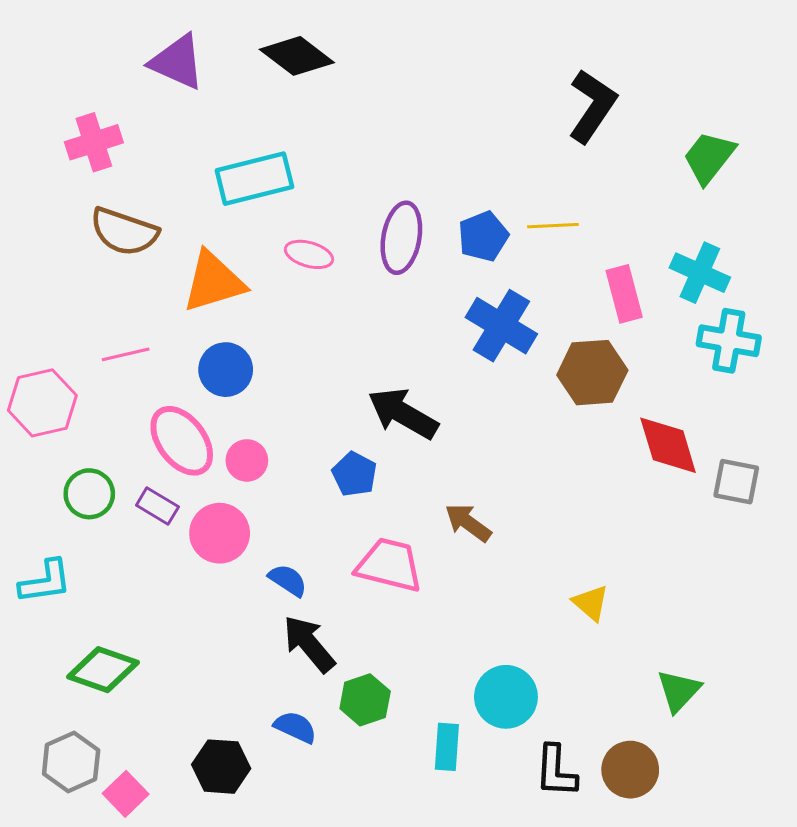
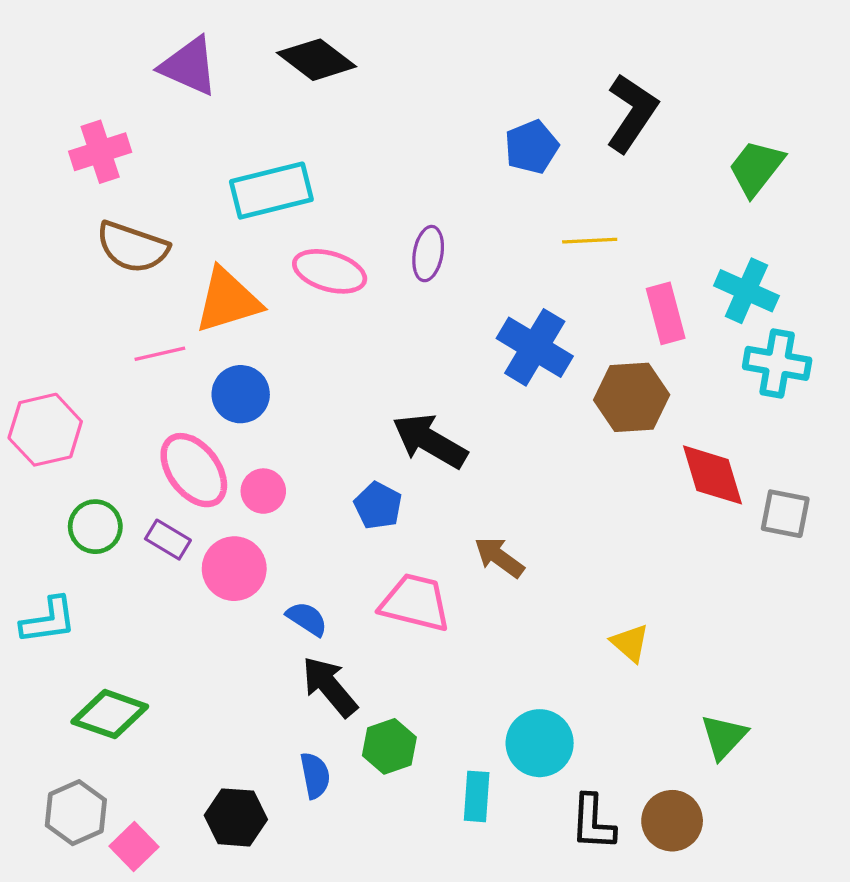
blue pentagon: (483, 236) -> (532, 147), moved
purple ellipse: (401, 238) -> (428, 254), size x0.7
pink ellipse: (309, 254) -> (330, 271), size x1.4
pink line: (126, 354) -> (160, 354), moved
blue semicircle: (295, 727) -> (315, 775), turned 54

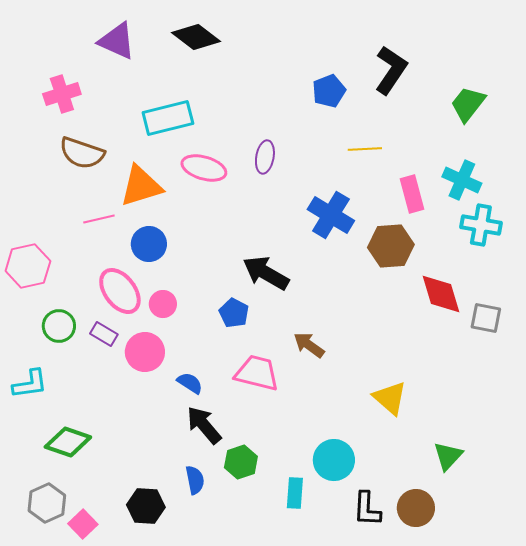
yellow triangle: (630, 643) -> (390, 398), size x1.4

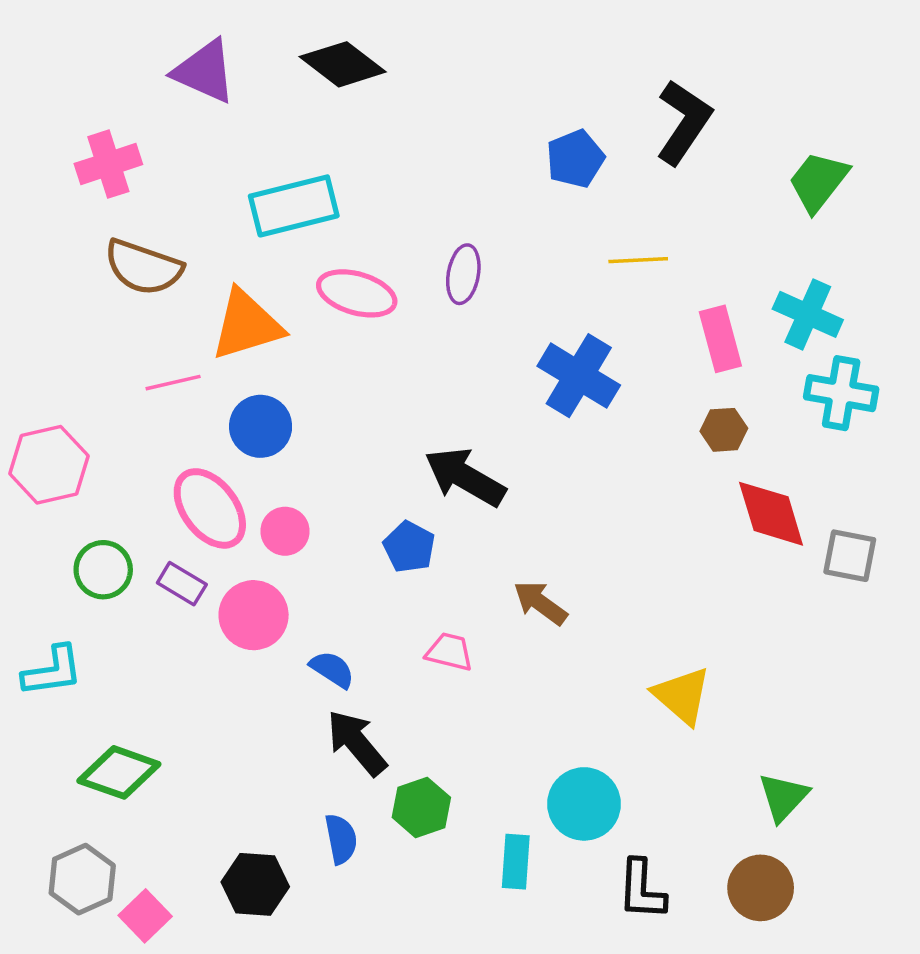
brown hexagon: (391, 246) -> (724, 430), moved, size x0.6
pink trapezoid: (257, 373) -> (449, 652), size x0.6
brown circle: (416, 508) -> (761, 888), moved

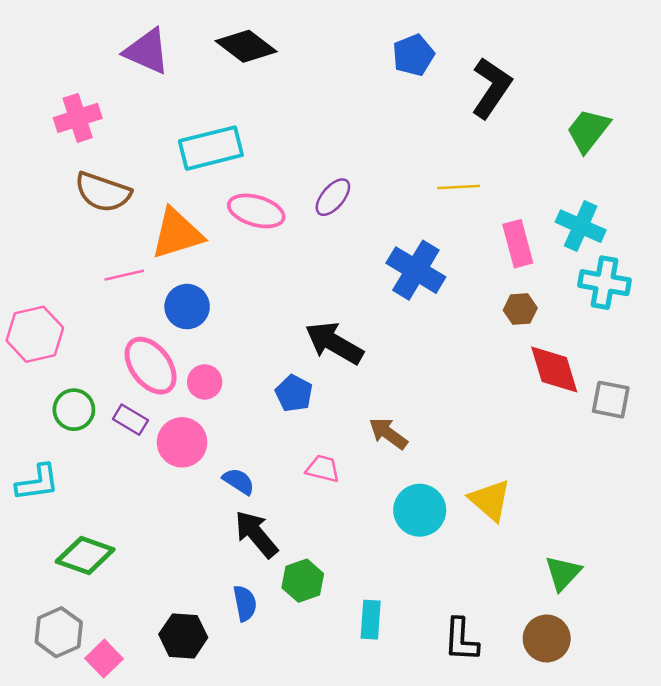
blue pentagon: (575, 159) -> (413, 55), moved
purple ellipse: (463, 274) -> (333, 197), turned 30
cyan circle: (584, 804) -> (420, 510), moved

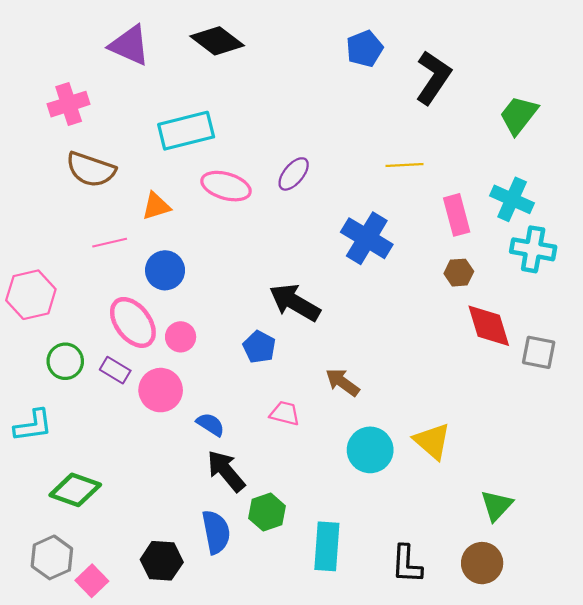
orange triangle: (177, 234) -> (156, 206), size x0.6
blue semicircle: (245, 603) -> (216, 532), size x1.4
cyan rectangle: (371, 620) -> (327, 546), size x1.4

